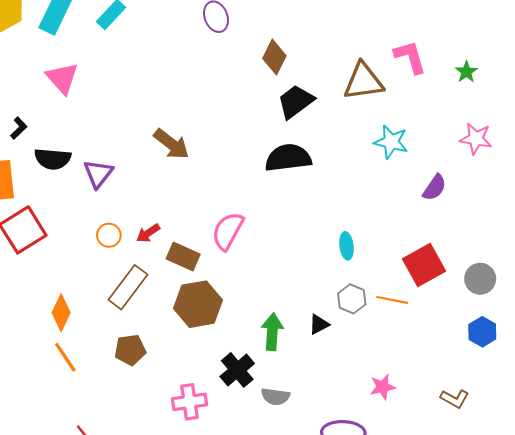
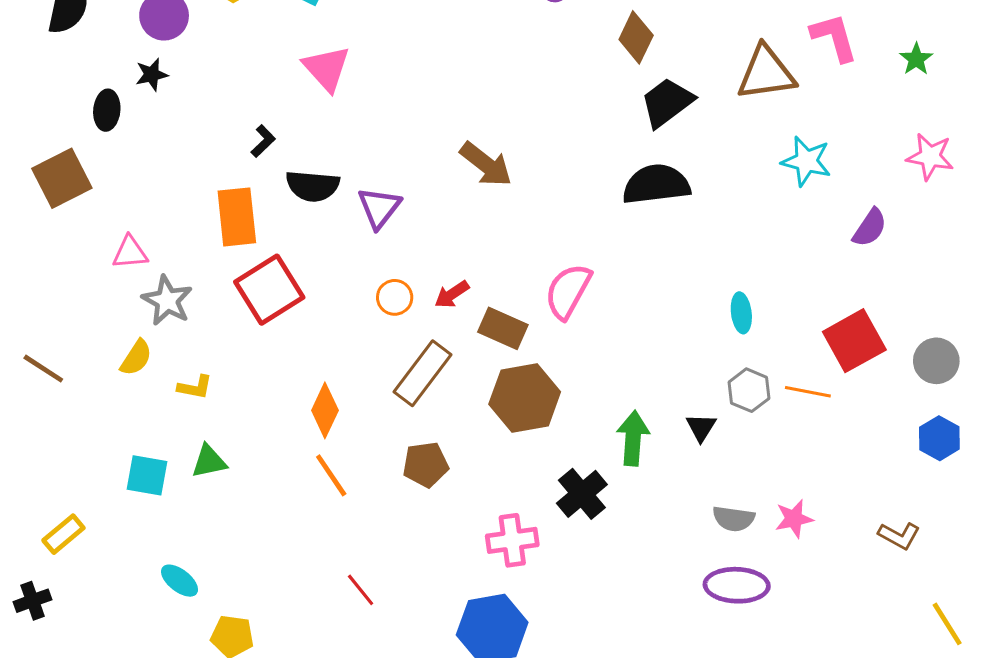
black triangle: (319, 324) -> (701, 427), turned -30
gray semicircle: (275, 396) -> (734, 519), moved

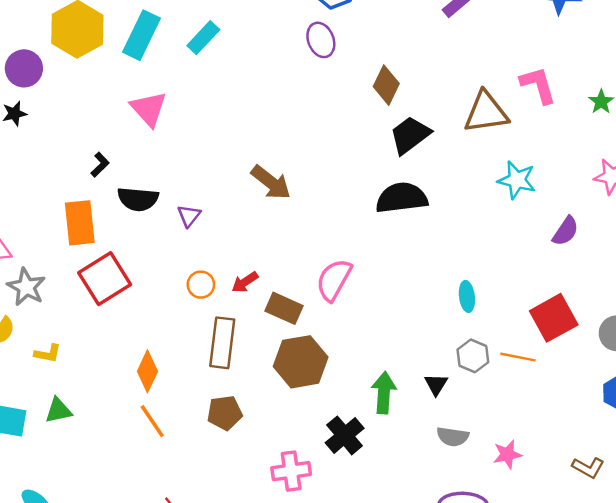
purple triangle: (379, 208) -> (189, 216), size x0.7
brown rectangle: (422, 373) -> (222, 343), turned -30
gray semicircle: (734, 519) -> (453, 437), moved

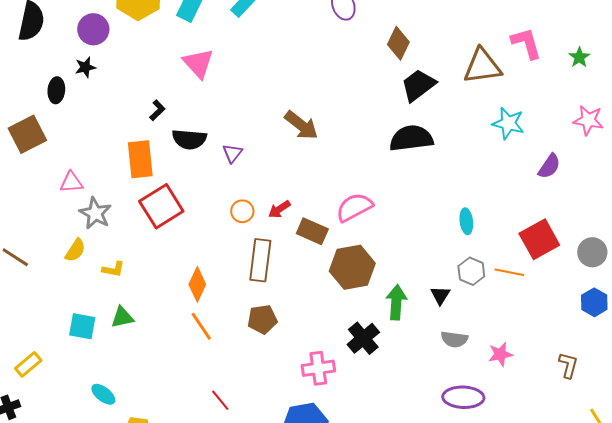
pink semicircle: (334, 280) -> (354, 207), turned 33
brown hexagon: (301, 362) -> (352, 267), moved
brown L-shape: (588, 467) -> (568, 365), turned -104

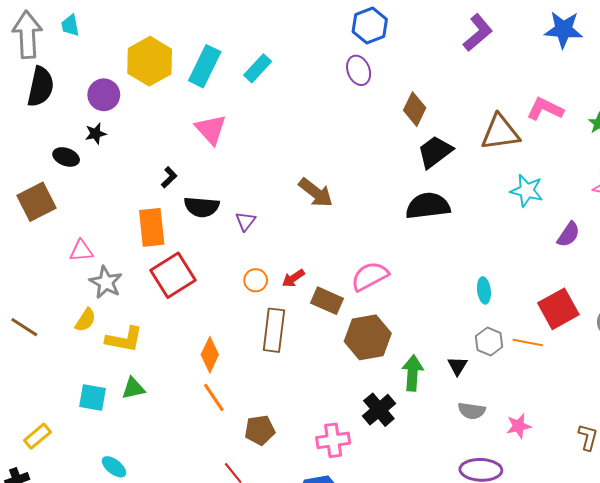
pink L-shape: (526, 43) -> (545, 109), turned -48
black ellipse: (56, 90) -> (66, 157), turned -75
yellow L-shape: (113, 269) -> (124, 339), size x1.6
brown pentagon: (262, 319) -> (260, 430), moved

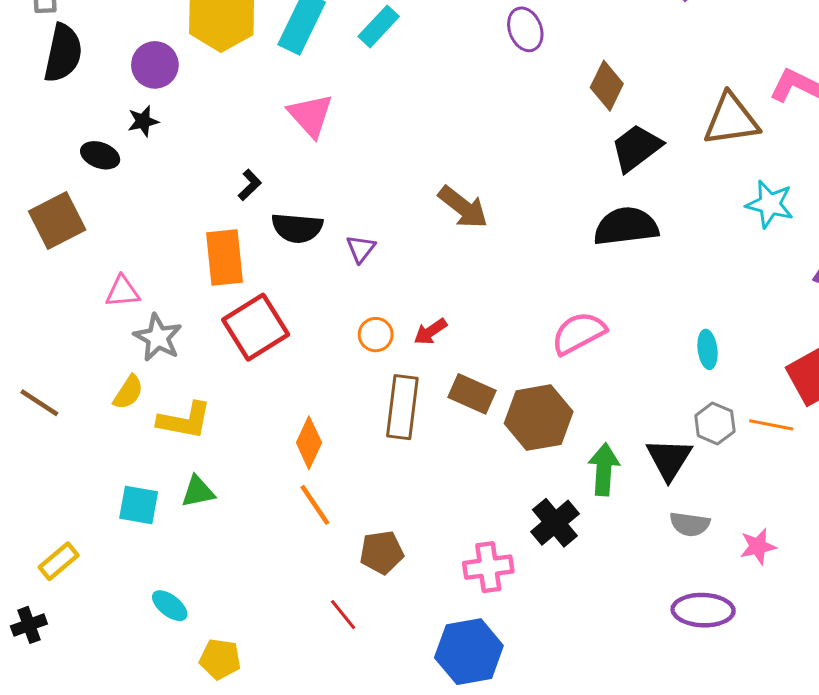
pink semicircle: (370, 276) -> (579, 333), moved
brown rectangle: (327, 301) -> (472, 394), moved
black triangle: (457, 366) -> (669, 459), size x1.6

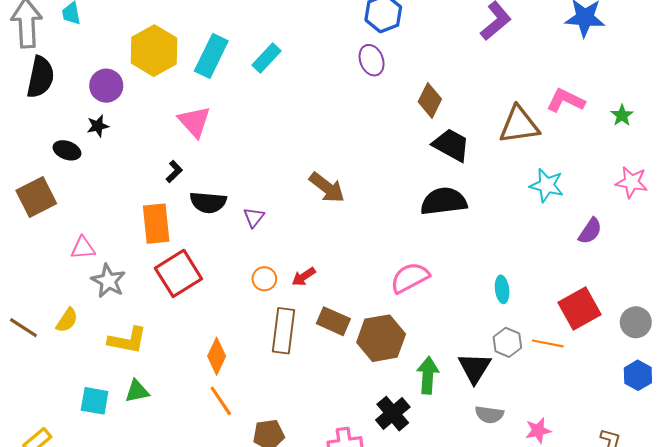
pink triangle: (310, 115) -> (194, 122), moved
black trapezoid: (636, 148) -> (451, 145), turned 66
yellow semicircle: (128, 392) -> (67, 320), moved

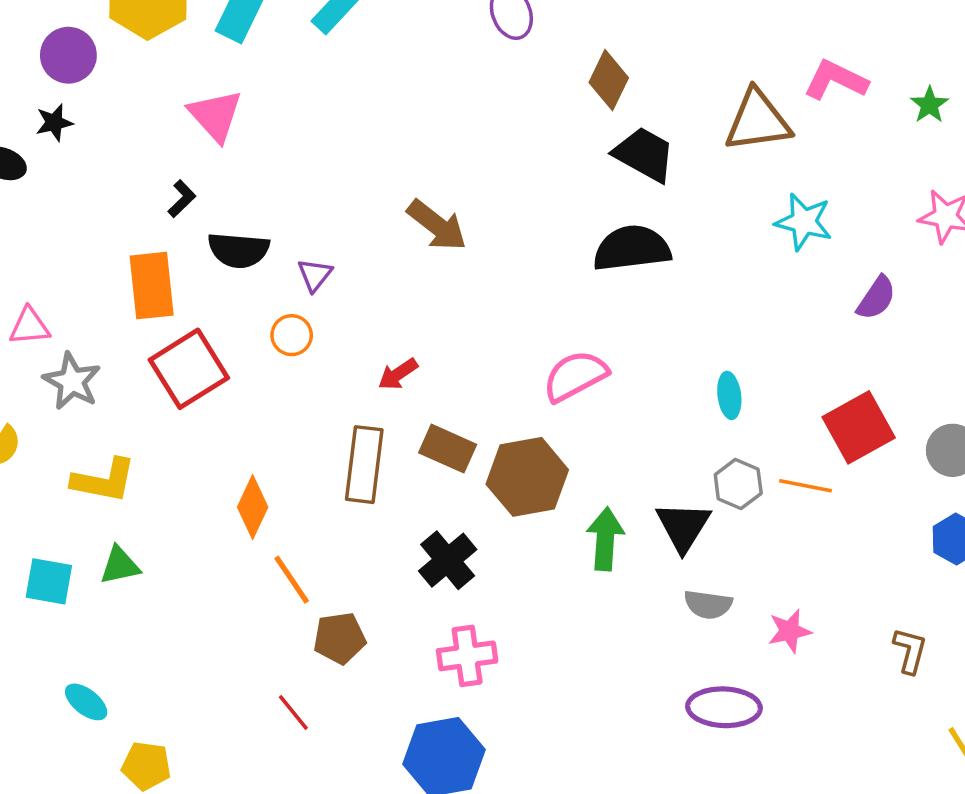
orange circle: (264, 279) -> (292, 335), moved
orange line: (221, 401) -> (292, 580), moved
black cross: (393, 414) -> (448, 560), moved

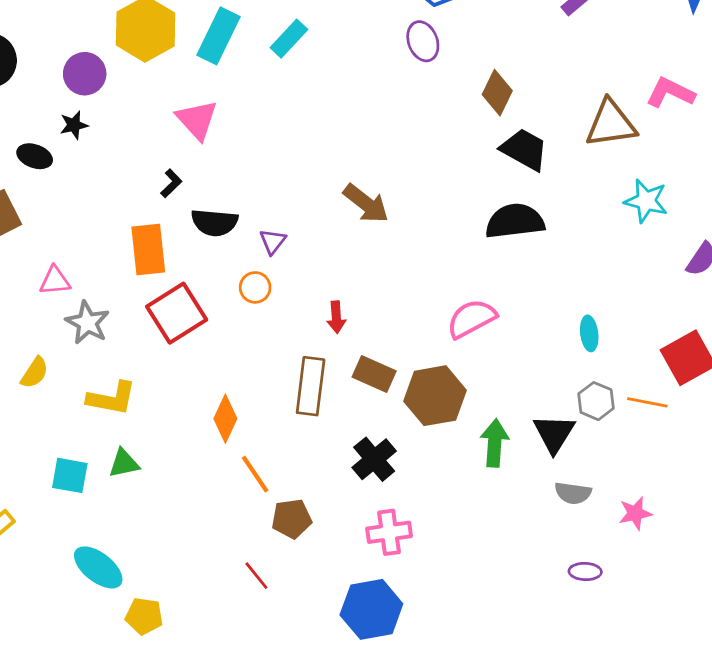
red arrow: (398, 374) -> (336, 317), turned -60
cyan ellipse: (86, 702) -> (98, 567), size x1.5
purple ellipse: (724, 707) -> (585, 572), size x0.6

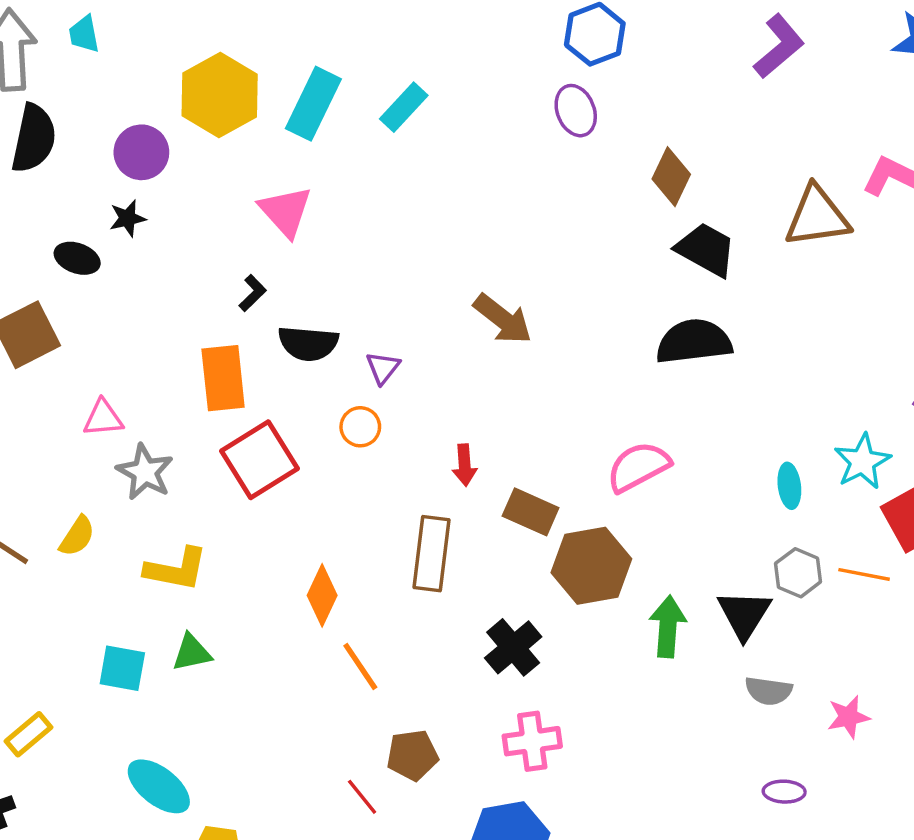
cyan star: (646, 201) -> (862, 462), moved, turned 30
brown rectangle: (374, 374) -> (531, 512), moved
brown pentagon: (292, 519) -> (412, 755), moved

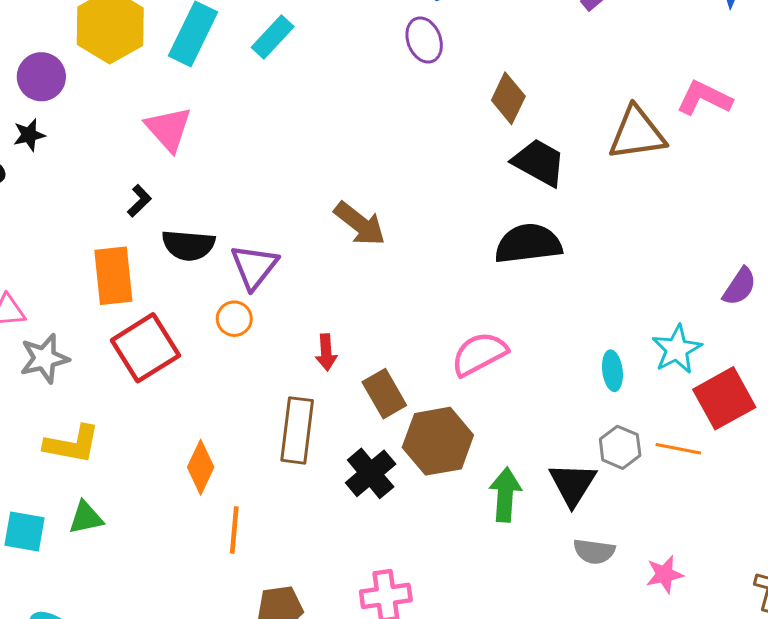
purple triangle: (383, 368) -> (254, 267), size x1.6
gray star: (145, 472) -> (44, 358), turned 30
brown rectangle: (531, 512) -> (384, 394), turned 36
black cross: (513, 647) -> (371, 473), moved
orange line: (360, 667) -> (234, 530), turned 39

